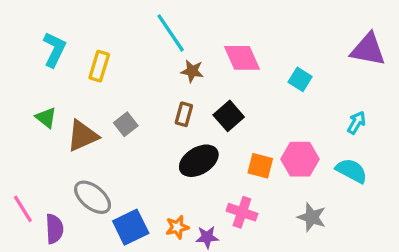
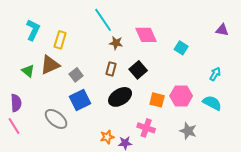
purple triangle: (368, 50) -> (222, 30), size x0.6
brown triangle: (83, 136) -> (50, 65), moved
blue square: (131, 227) -> (80, 100), moved
purple semicircle: (54, 229) -> (16, 103), moved

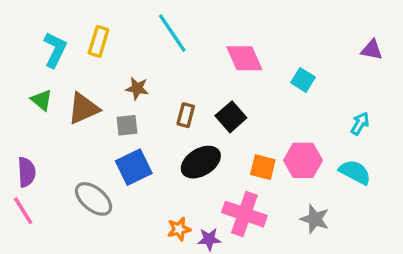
yellow rectangle: (60, 40) -> (99, 41), moved
brown star: (116, 43) -> (137, 88), moved
green triangle: (28, 71) -> (42, 100), moved
gray square: (76, 75) -> (127, 125), turned 32
pink cross: (146, 128) -> (244, 214), size x1.4

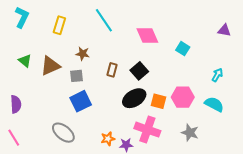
cyan L-shape: (55, 50) -> (22, 17), moved
black ellipse: (201, 162) -> (134, 98), moved
gray ellipse: (94, 199) -> (63, 133), moved
pink line: (23, 211) -> (14, 138), moved

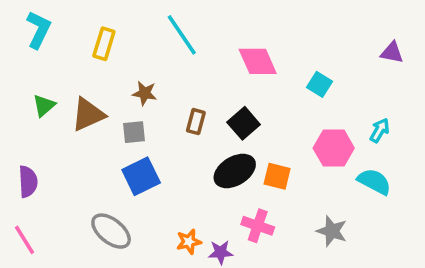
green triangle: (25, 61) -> (44, 106), turned 40
pink hexagon: (183, 97) -> (334, 148), moved
pink cross: (147, 130) -> (258, 226), size x0.7

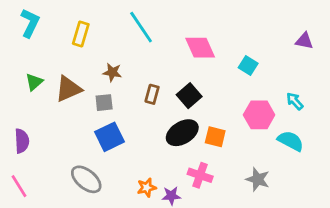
cyan arrow: (380, 130) -> (295, 101), turned -72

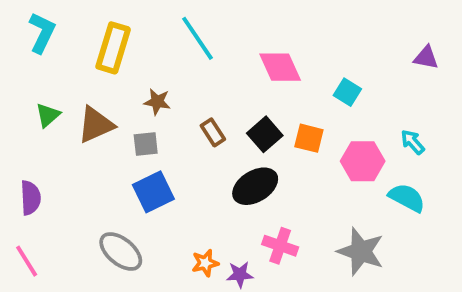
yellow rectangle: (81, 34) -> (113, 48), size x1.4
brown rectangle: (152, 94) -> (213, 132), turned -48
orange square: (215, 137) -> (309, 138), moved
gray star: (258, 179) -> (361, 251), size x1.4

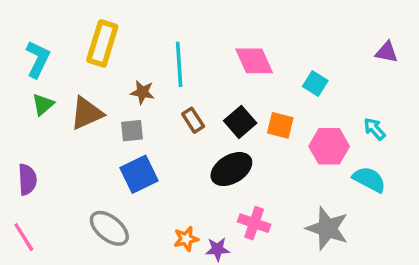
cyan L-shape: (42, 33) -> (38, 59), moved
cyan line: (198, 38) -> (179, 64), moved, turned 30

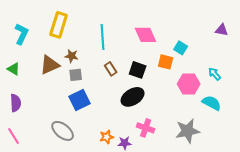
brown star: (142, 92) -> (72, 56), moved
green triangle: (43, 104) -> (14, 69), moved, turned -48
black square: (240, 122) -> (138, 70), turned -30
orange square: (280, 125) -> (166, 62), moved
gray star: (327, 228) -> (188, 131), turned -30

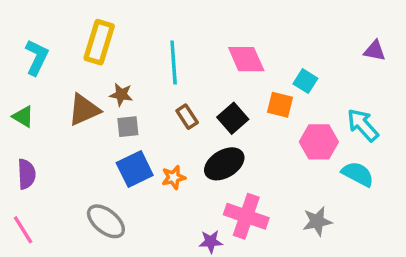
black square: (138, 70) -> (233, 118), turned 30
cyan arrow: (215, 74) -> (363, 125), size x1.5
pink cross: (146, 128) -> (246, 216), size x1.4
gray star: (188, 131) -> (317, 221), size x0.7
orange star: (107, 137) -> (174, 177), moved

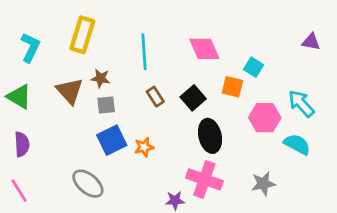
brown triangle: (84, 110) -> (70, 91), turned -48
green triangle: (23, 117) -> (19, 97), size x1.4
black ellipse: (224, 164) -> (210, 136), moved, turned -72

